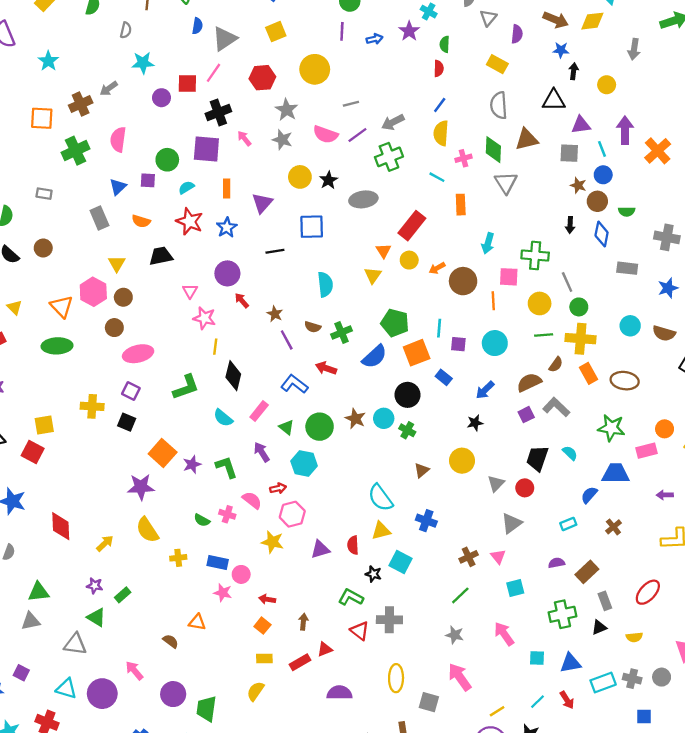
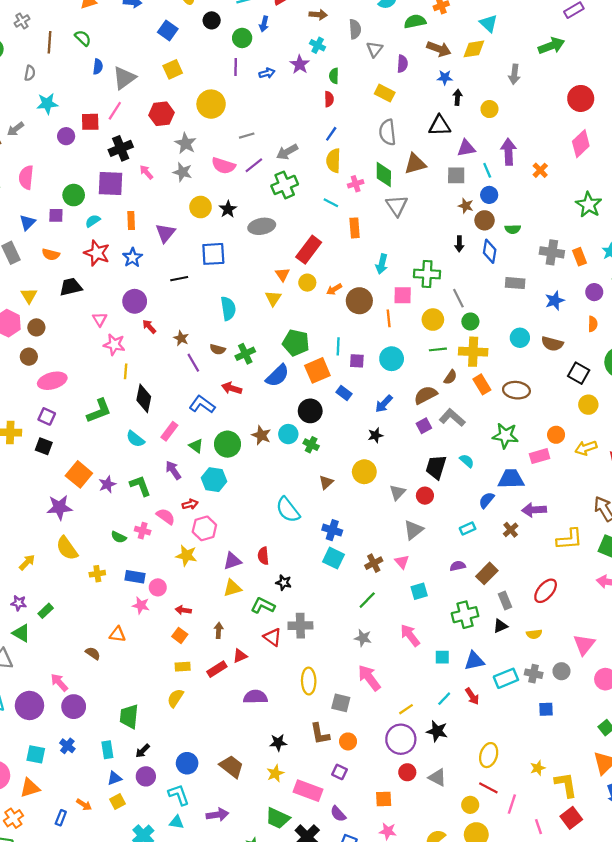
orange cross: (658, 151) -> (540, 170), size x0.6
purple arrow: (665, 495) -> (534, 510), moved, size x1.5
yellow triangle: (381, 531) -> (232, 588), moved
cyan square: (401, 562) -> (334, 558), moved
purple circle: (173, 694) -> (74, 707), moved

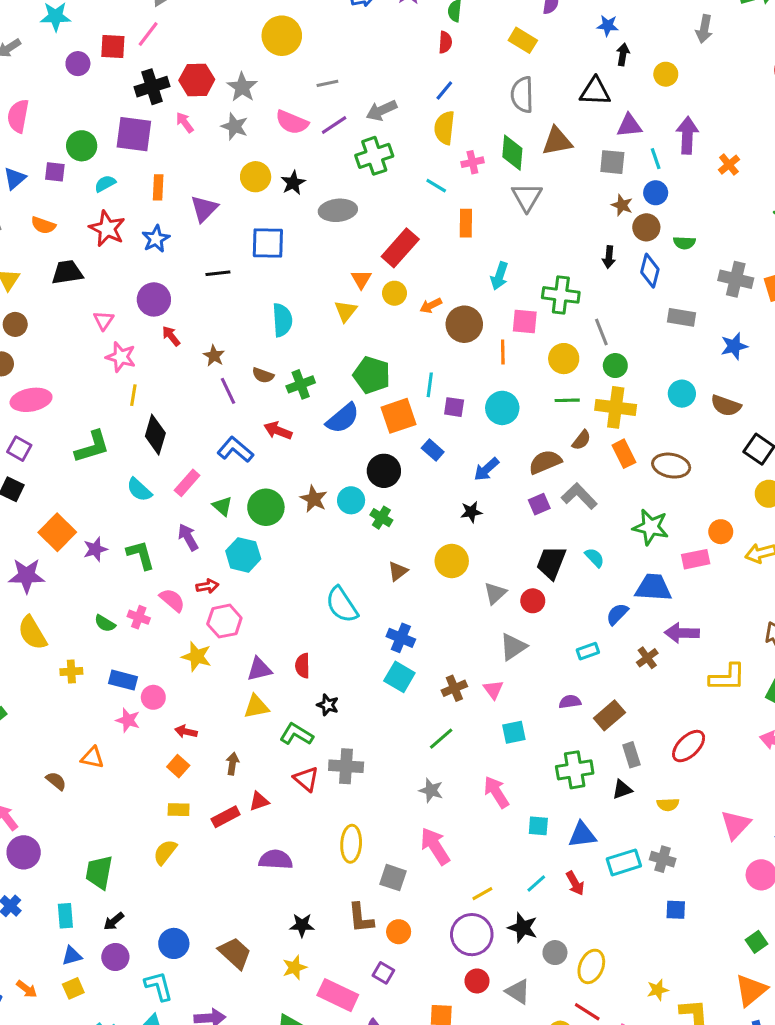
red hexagon: (161, 114) -> (197, 80), moved
gray circle: (561, 671) -> (555, 953), moved

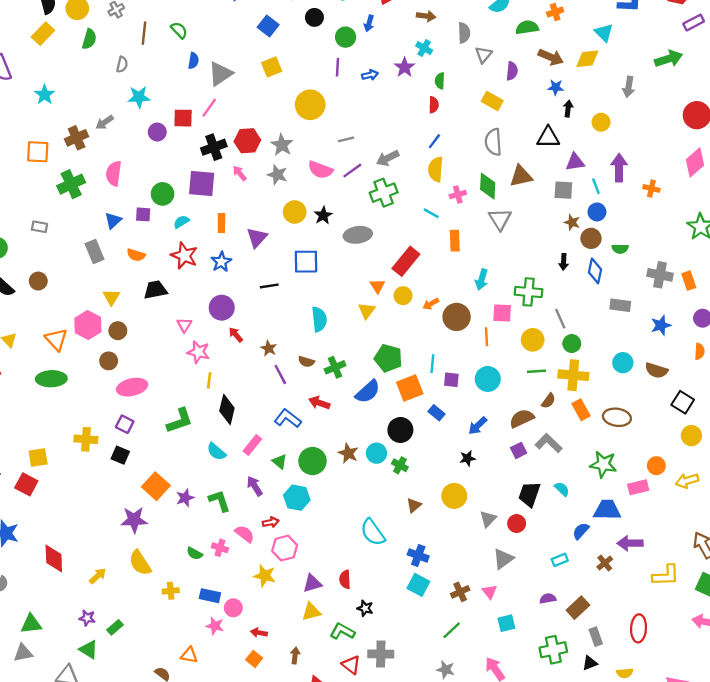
orange cross: (729, 165) -> (651, 188), turned -35
red ellipse: (689, 746) -> (639, 628), turned -40

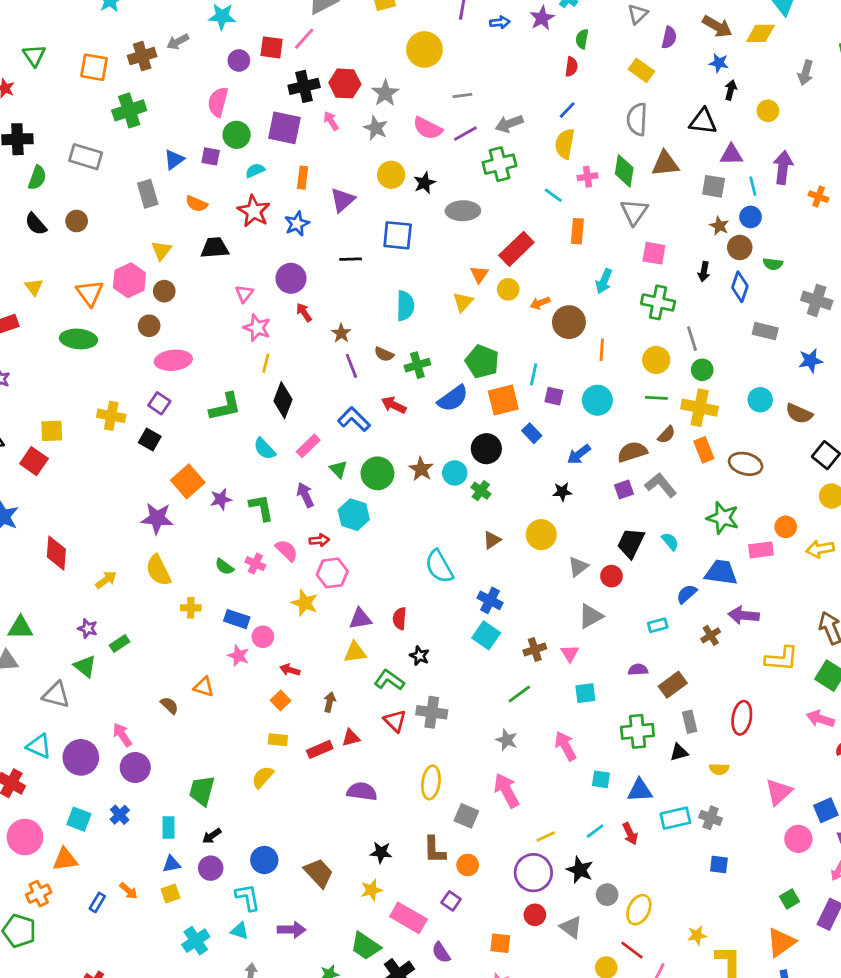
pink semicircle: (114, 173) -> (218, 102), moved
gray rectangle: (39, 227) -> (86, 157), size x1.6
pink square: (502, 313) -> (654, 253), moved

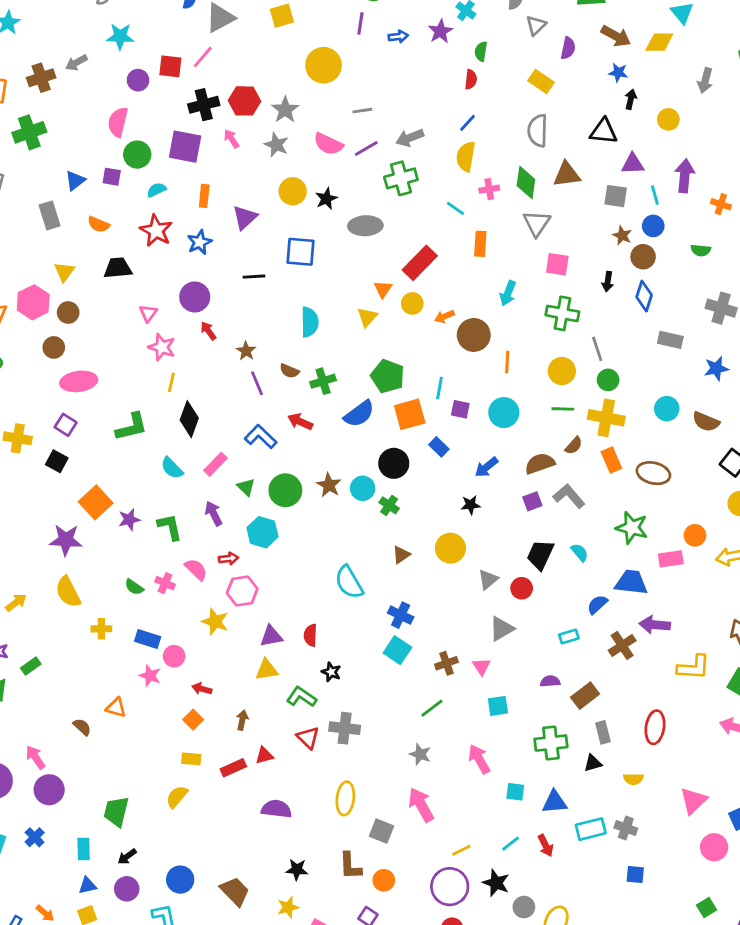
green semicircle: (773, 264) -> (701, 250), moved
brown cross: (711, 635) -> (622, 645), size x1.4

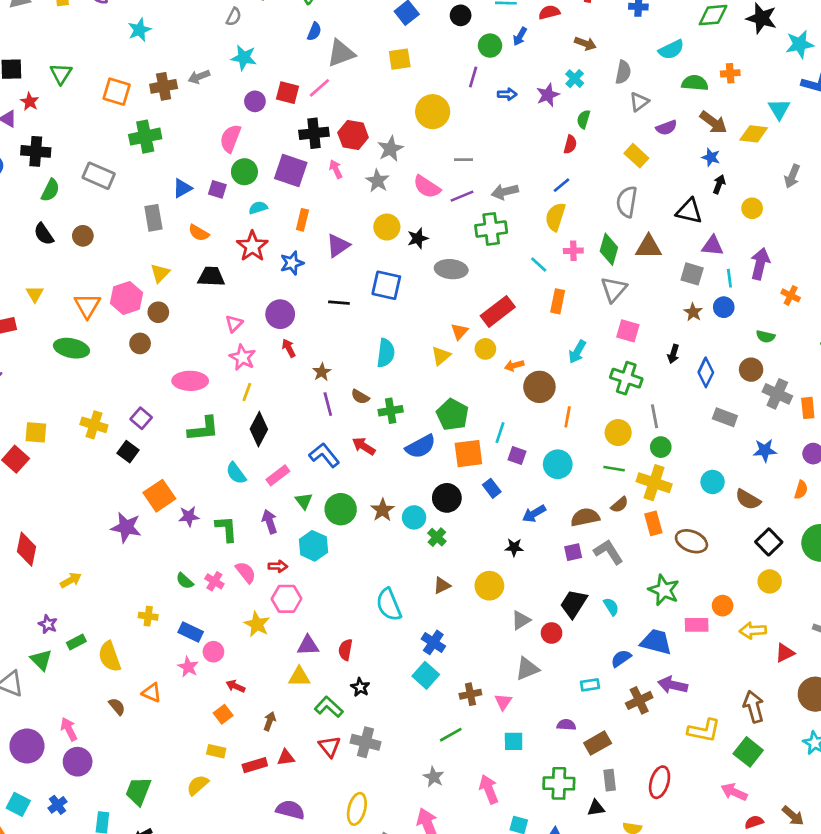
purple semicircle: (568, 48) -> (666, 128), turned 50
brown circle: (643, 257) -> (751, 370), moved
pink ellipse: (79, 381) -> (190, 381), moved
yellow semicircle: (68, 592) -> (110, 657), moved

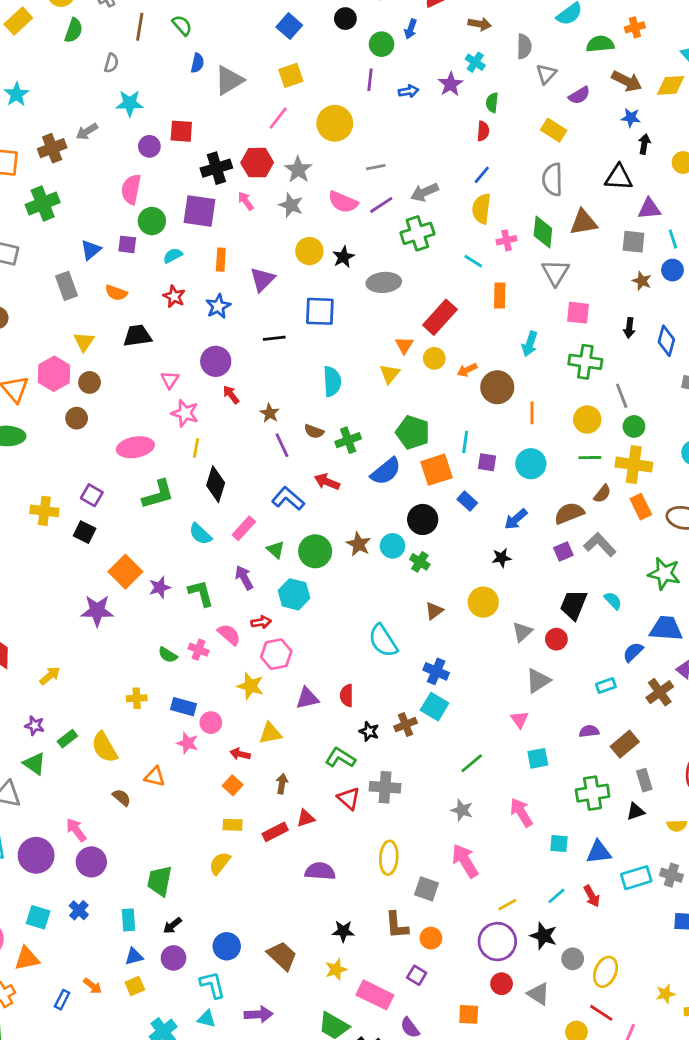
pink line: (319, 88) -> (278, 118), moved
red star: (252, 246) -> (174, 296), size x0.7
yellow triangle: (299, 677) -> (270, 733), moved
brown cross: (470, 694) -> (406, 725), moved

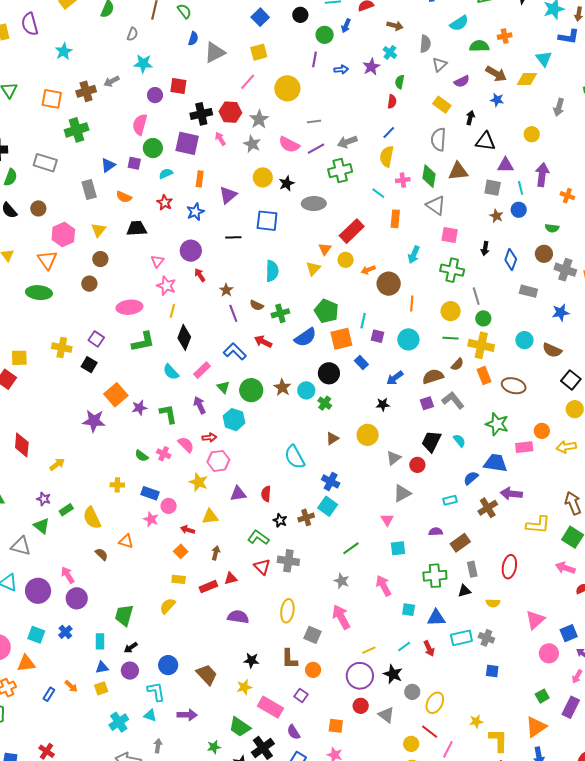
black arrow: (644, 144) -> (470, 118), moved
gray triangle: (556, 273) -> (436, 205), turned -30
pink hexagon: (54, 374) -> (63, 235), moved

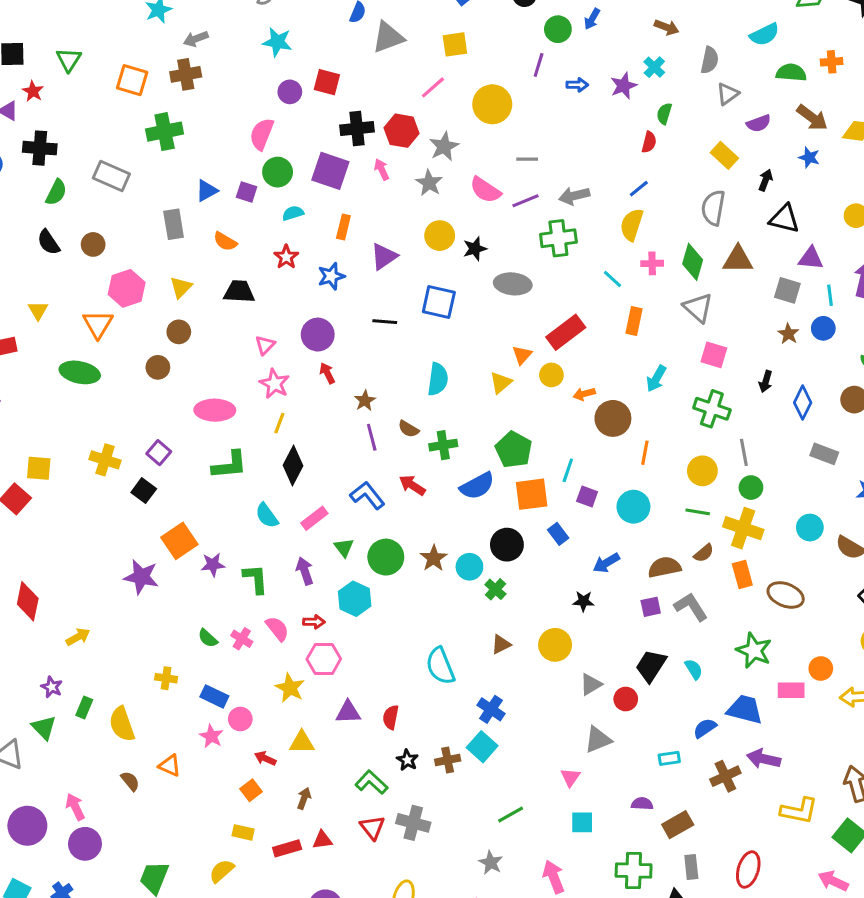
gray arrow: (112, 81) -> (196, 39), moved
green rectangle: (66, 510) -> (84, 707), turned -40

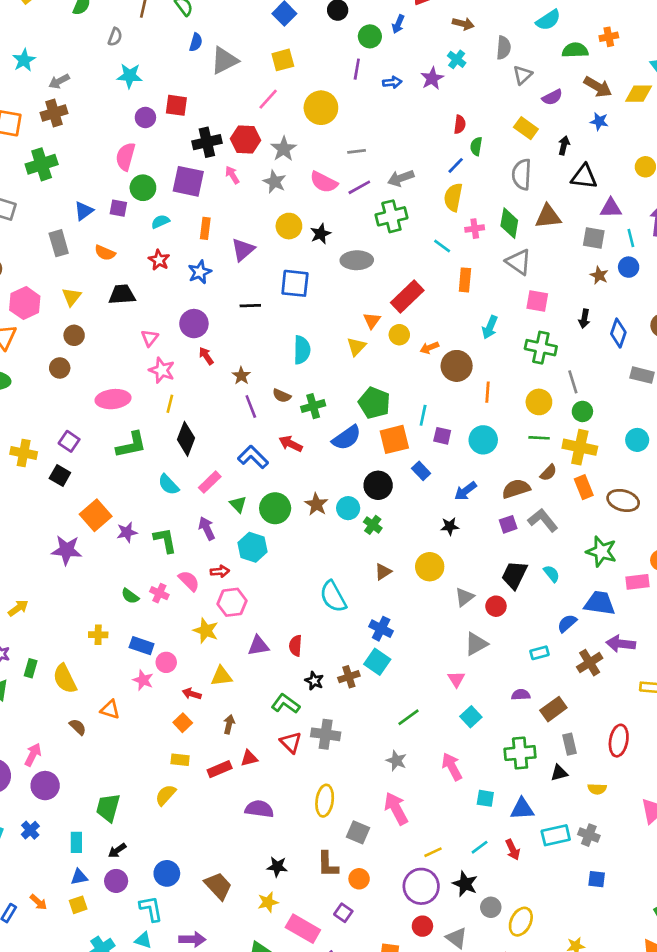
green semicircle: (664, 114) -> (476, 146), moved
pink arrow: (75, 807) -> (33, 755), turned 60
cyan square: (582, 822) -> (471, 717), turned -36

